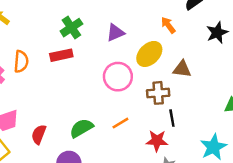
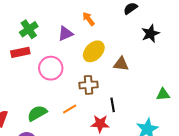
orange arrow: (168, 25) -> (89, 19), moved
pink circle: (118, 77) -> (51, 68), moved
brown cross: (158, 93) -> (89, 85), moved

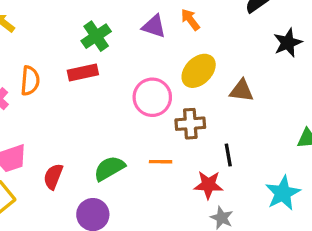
purple triangle: (65, 34) -> (154, 26), moved, turned 42
pink circle: (51, 68) -> (152, 97), moved
orange line: (70, 109) -> (161, 162), turned 32

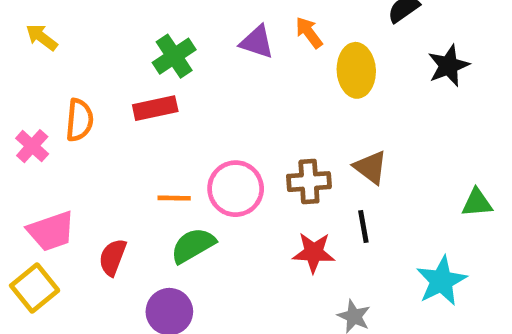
yellow ellipse: (199, 71) -> (356, 70), moved, turned -48
brown triangle: (242, 91) -> (370, 167), moved, turned 30
pink circle: (152, 97) -> (236, 189), moved
orange line: (161, 162) -> (174, 198), moved
red star: (208, 185) -> (314, 252), moved

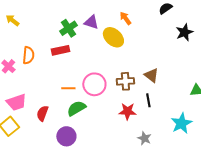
purple triangle: (257, 42) -> (91, 22), moved
yellow ellipse: (356, 70) -> (113, 37), moved, turned -45

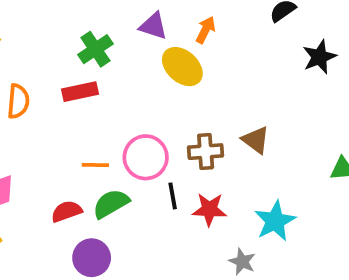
orange arrow: (125, 18) -> (206, 30), turned 64
purple triangle: (91, 22) -> (153, 26), moved
black line: (148, 100) -> (173, 196), moved
red semicircle: (42, 113) -> (66, 211), moved, turned 49
cyan star: (181, 123) -> (275, 221), moved

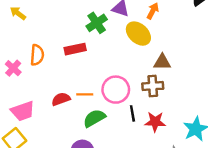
green cross: (95, 49) -> (97, 23), moved
brown triangle: (256, 140) -> (162, 62), moved, turned -36
red semicircle: (66, 211) -> (61, 99), moved

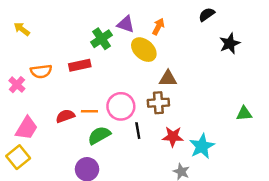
orange semicircle: (37, 55) -> (41, 71), turned 78
pink trapezoid: (23, 111) -> (27, 128), turned -40
red star: (155, 122) -> (173, 137), moved

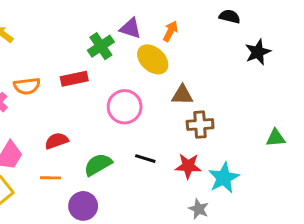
black semicircle: (207, 15) -> (230, 16), turned 49
brown cross: (158, 103) -> (200, 125), moved
pink circle: (121, 106) -> (125, 107), moved
orange line: (89, 111) -> (51, 178), moved
black line: (138, 131) -> (145, 159), turned -63

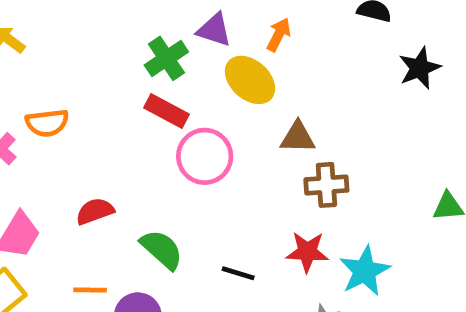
red rectangle: (74, 79) -> (166, 111), moved, turned 40
black line: (145, 159) -> (238, 273), moved
green semicircle: (98, 165) -> (162, 249), turned 72
orange line: (51, 178) -> (90, 290), moved

